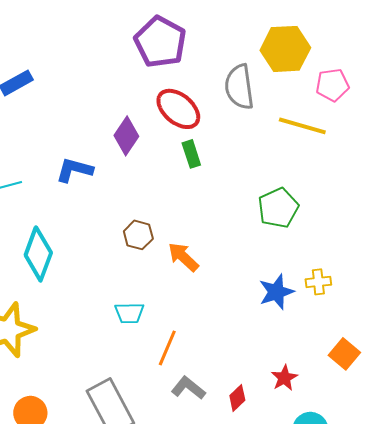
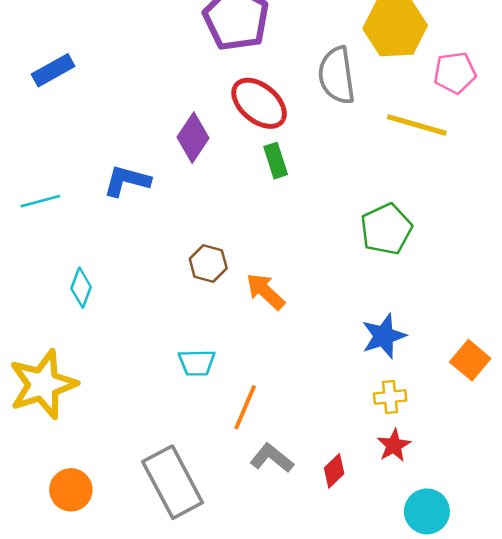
cyan diamond: (38, 254) -> (81, 288), size x0.6
yellow cross: (318, 282) -> (390, 397), moved
orange square: (344, 354) -> (470, 360), moved

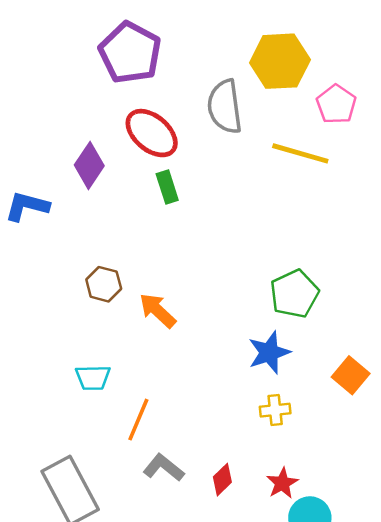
pink pentagon: (455, 73) -> (336, 104), turned -30
green pentagon: (386, 229) -> (294, 294), moved
red star: (394, 445) -> (282, 483), moved

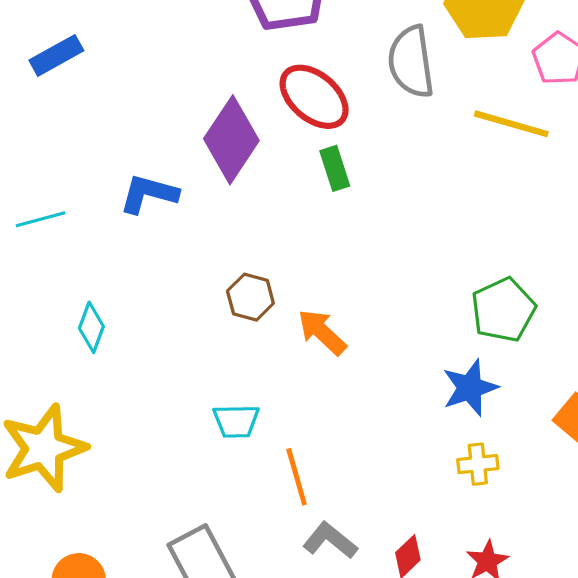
purple diamond: (89, 165) -> (231, 140), size x1.4
orange line: (138, 420) -> (297, 477), turned -39

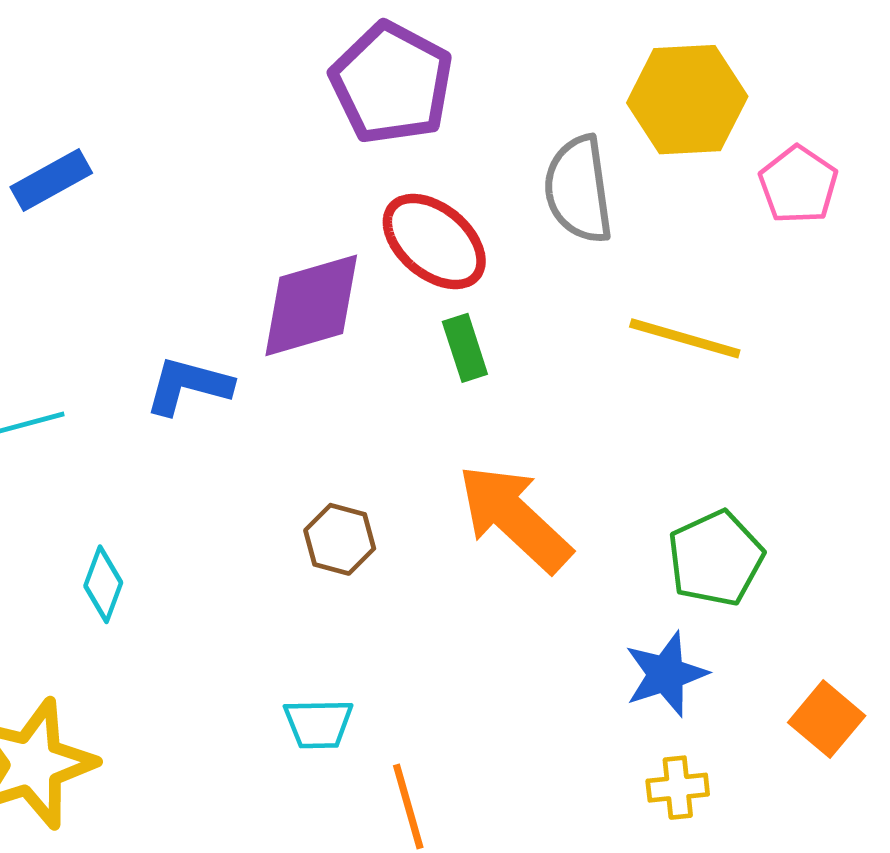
yellow line: (511, 124) -> (685, 338), moved
purple diamond: (231, 140) -> (311, 305), turned 40
orange arrow: (322, 332) -> (515, 518), moved, size x1.6

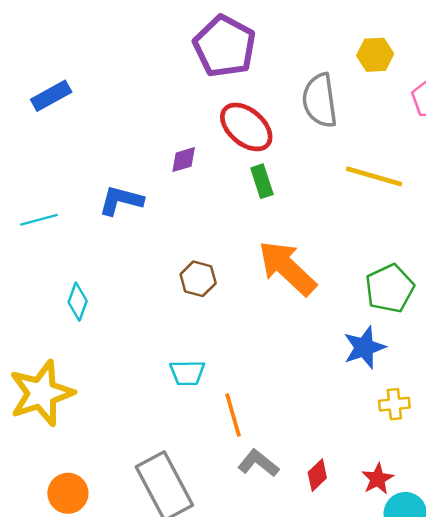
yellow hexagon: (687, 100) -> (375, 55), size x0.6
purple diamond: (311, 305) -> (184, 160), size x0.5
yellow cross: (678, 788) -> (394, 404), moved

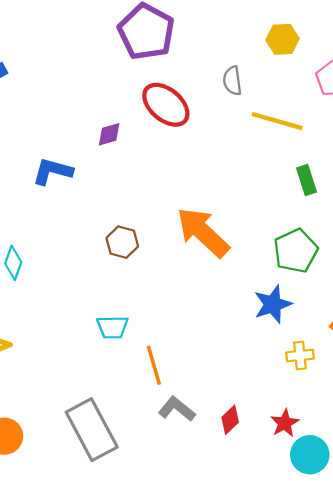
gray semicircle: (320, 100) -> (232, 81), size x0.6
yellow line: (374, 176) -> (277, 121), moved
green rectangle: (262, 181) -> (307, 180), moved

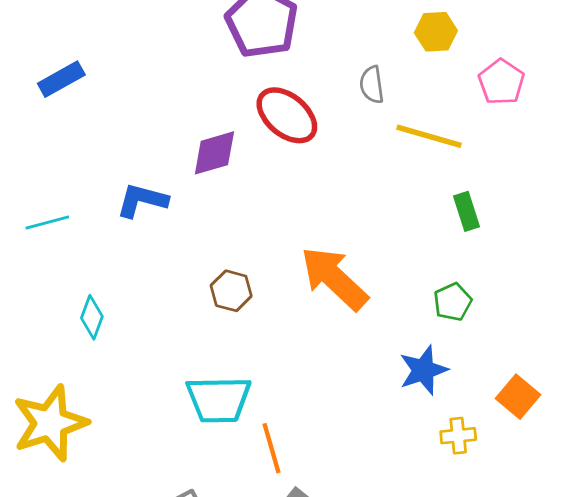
purple diamond: (109, 134) -> (214, 153), size x1.5
green pentagon: (296, 251) -> (453, 302), size x0.7
cyan trapezoid: (112, 327) -> (219, 399), size x1.6

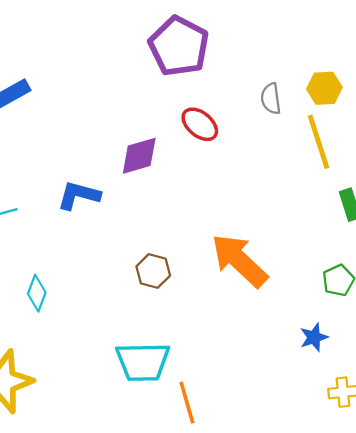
yellow hexagon: (436, 32) -> (324, 88), moved
red ellipse: (287, 115) -> (200, 124), size x0.7
yellow line: (429, 136) -> (319, 142), turned 56
blue star: (423, 370) -> (314, 337), size x0.7

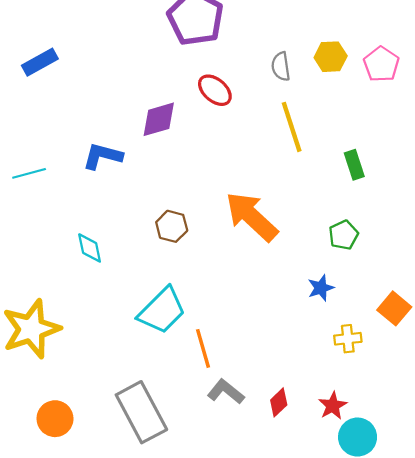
yellow line: (319, 142) -> (292, 127), moved
cyan diamond: (37, 293) -> (90, 248), moved, turned -32
cyan trapezoid: (143, 362) -> (162, 311), turned -44

